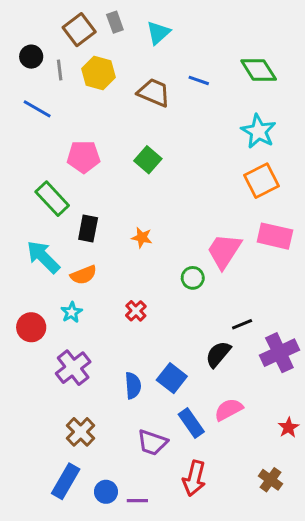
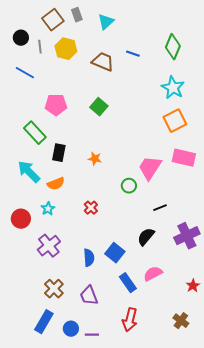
green diamond: (259, 70) -> (173, 47), turned 55
black line: (242, 324) -> (160, 208), moved
purple trapezoid: (152, 442) -> (89, 296), moved, turned 50

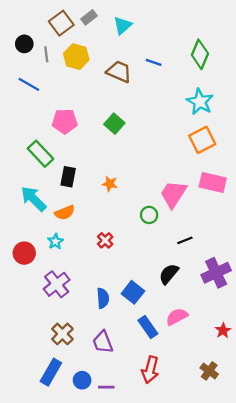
gray rectangle: (77, 15) -> (89, 17), turned 72

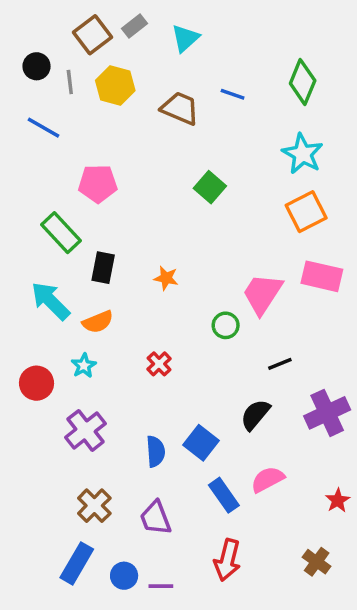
green square: (114, 124) -> (210, 187), moved

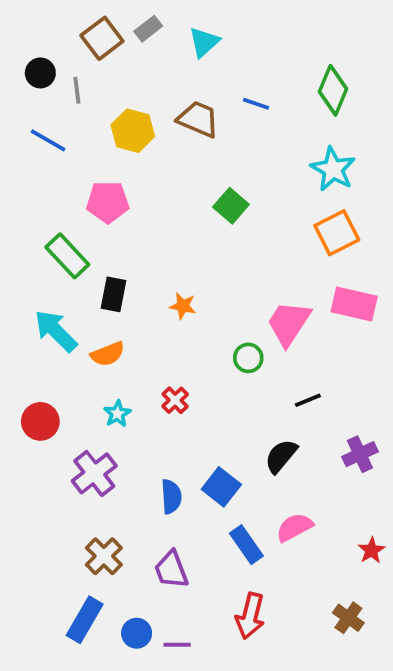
yellow hexagon: (115, 86) -> (133, 131), moved
cyan star: (84, 366) -> (117, 414), moved
purple cross: (327, 413) -> (360, 454), size x0.7

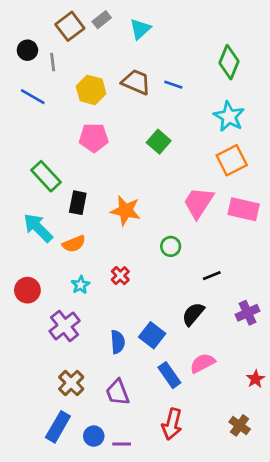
blue line: (256, 104) -> (173, 85), moved
pink pentagon: (108, 202) -> (94, 138), moved
orange star: (183, 306) -> (126, 211), size x1.6
pink trapezoid: (289, 323) -> (199, 203), moved

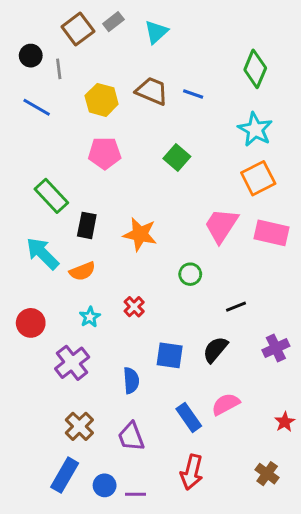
blue square: (152, 335) -> (170, 355), moved, turned -30

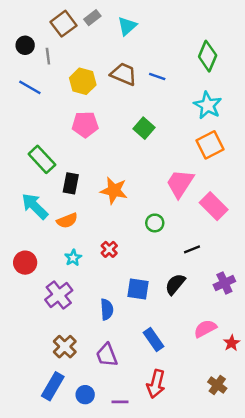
pink rectangle: (271, 233) -> (214, 206), moved, turned 32
pink semicircle: (226, 404) -> (205, 329), moved
purple line: (136, 494) -> (120, 402), moved

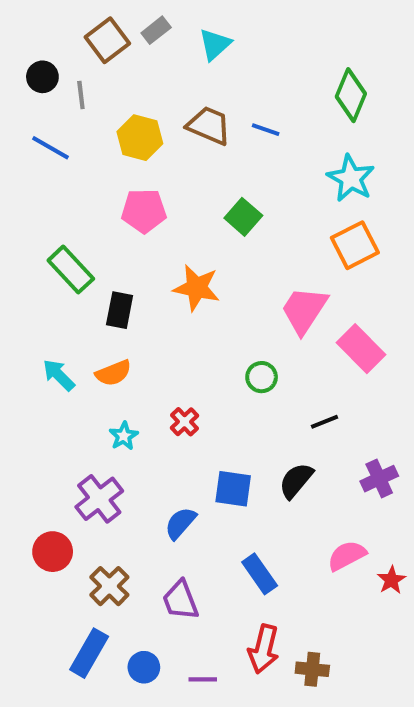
orange star: (114, 191) -> (197, 288), moved
cyan arrow: (35, 206) -> (59, 375), moved, size x0.7
red circle: (25, 263) -> (53, 552), moved
blue semicircle: (107, 309) -> (180, 523), turned -135
brown cross: (217, 385) -> (312, 669), moved, turned -30

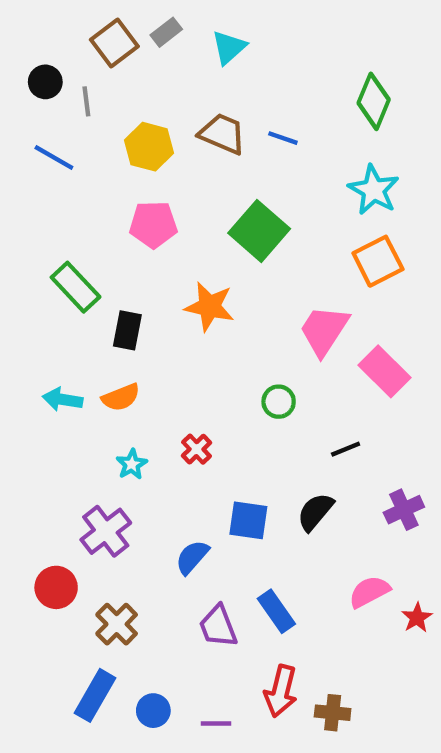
green square: (243, 217) -> (259, 231), size x1.5
cyan arrow: (59, 375) -> (63, 399), turned -36
purple trapezoid: (180, 600) -> (218, 626), moved

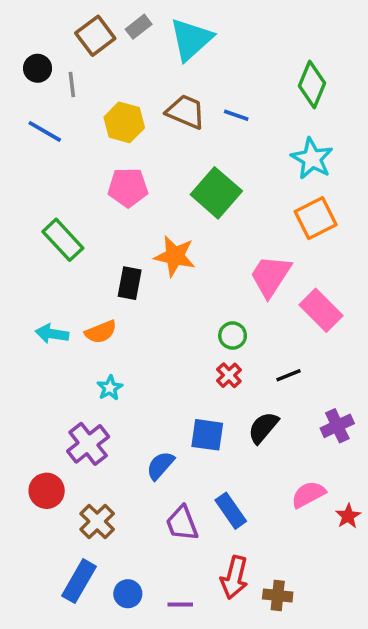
cyan triangle: (229, 47) -> (191, 39), size x1.5
black rectangle: (127, 330) -> (130, 283), moved
red cross: (196, 449) -> (229, 375), moved

